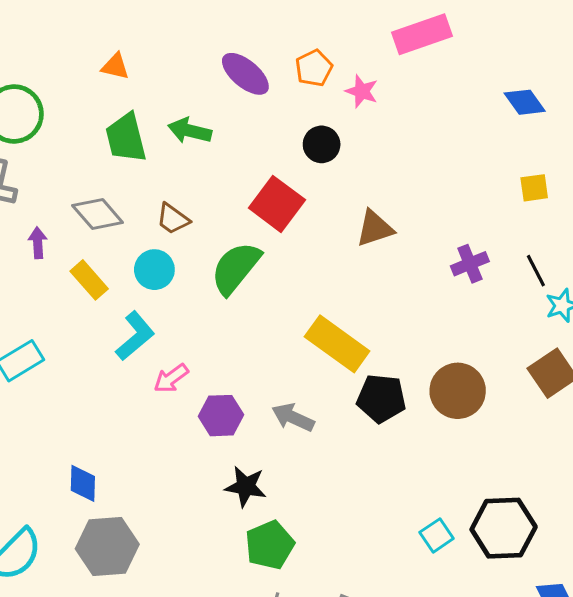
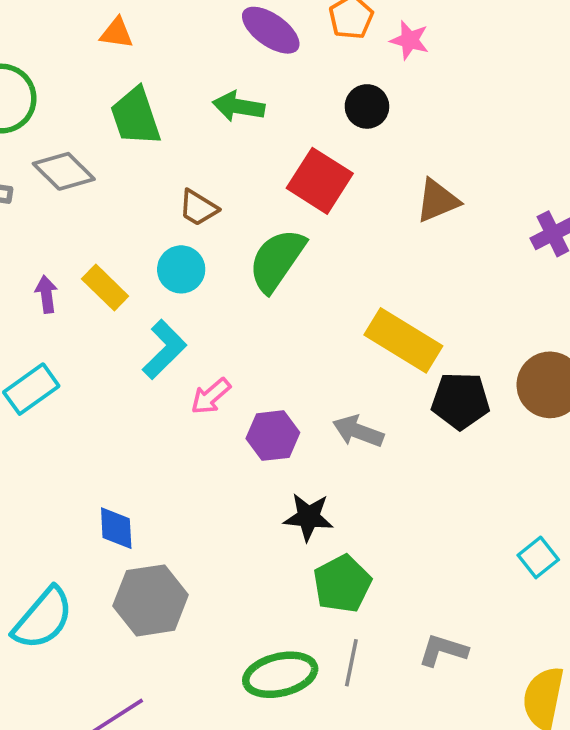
green arrow: (190, 131) -> (239, 106), moved
gray diamond: (98, 214) -> (64, 171), moved
purple arrow: (38, 243) -> (46, 294), moved

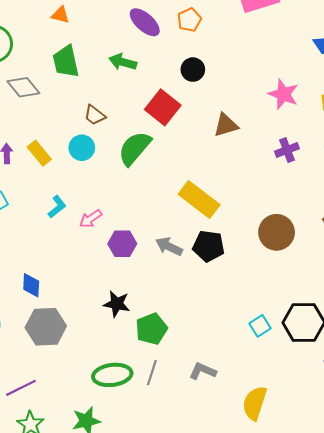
pink star: (410, 40) -> (283, 94), moved, size x1.4
cyan L-shape: (164, 349) -> (57, 207), moved, size x0.7
black pentagon: (461, 401) -> (209, 246), moved
black star: (308, 517) -> (117, 304), moved

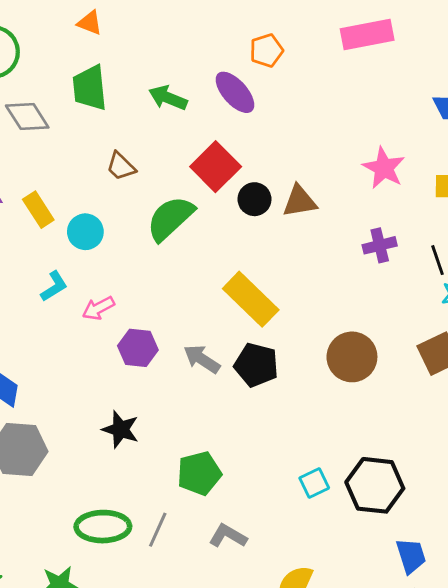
purple ellipse: (145, 22) -> (235, 92), moved
black circle: (193, 70) -> (254, 199), moved
cyan circle: (82, 148) -> (85, 232), moved
green pentagon: (151, 329) -> (199, 473), moved

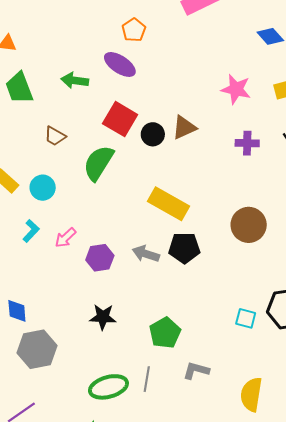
purple cross: (380, 245) -> (247, 143), turned 30
cyan square: (314, 483) -> (246, 318), turned -35

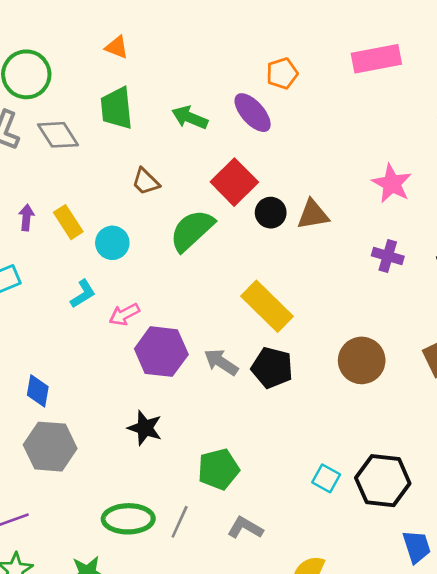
purple hexagon: (100, 258) -> (161, 352), size x1.4

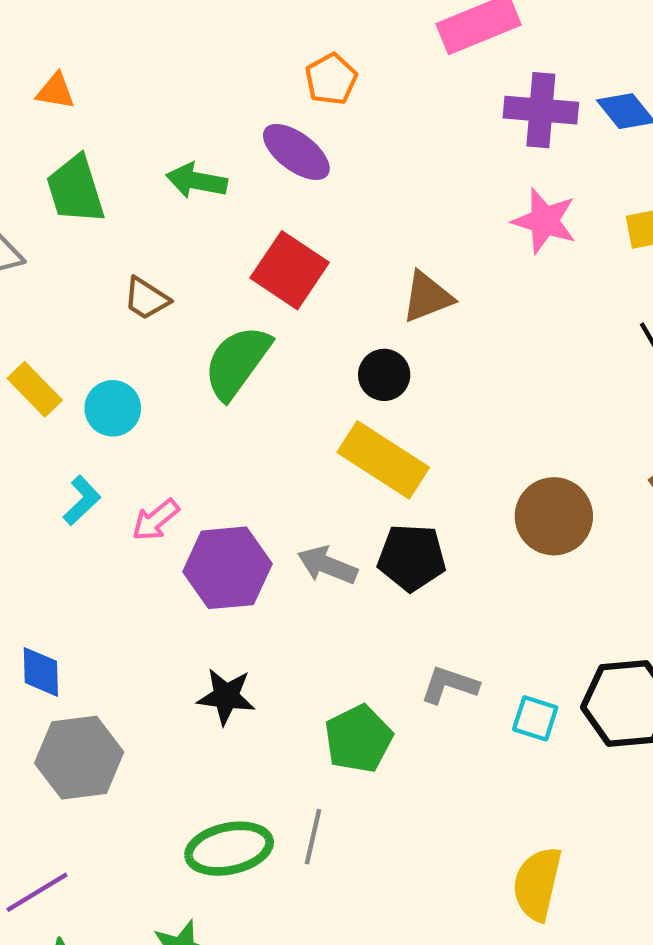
black circle: (271, 213) -> (384, 375), moved
purple cross: (388, 256) -> (541, 110), moved, size x1.4
gray L-shape: (245, 528) -> (449, 685), moved

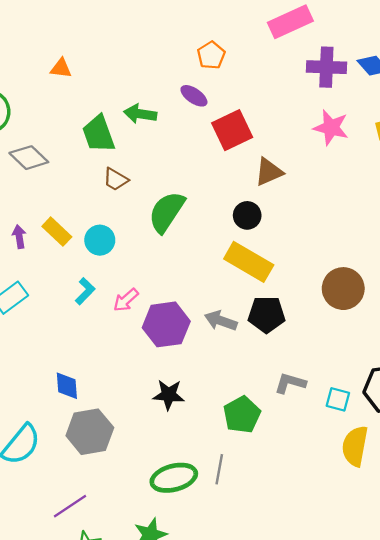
purple ellipse: (296, 152) -> (194, 96), size x0.7
green trapezoid: (75, 190) -> (99, 134), moved
red square: (290, 270) -> (232, 130), moved, turned 33
yellow semicircle: (537, 884) -> (355, 446), moved

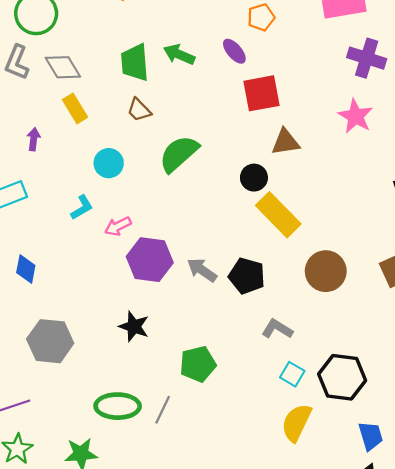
yellow rectangle: (57, 232) -> (75, 108), moved
yellow rectangle: (249, 262) -> (278, 215), moved
gray L-shape: (290, 383) -> (277, 329), moved
blue diamond: (67, 386) -> (26, 269), moved

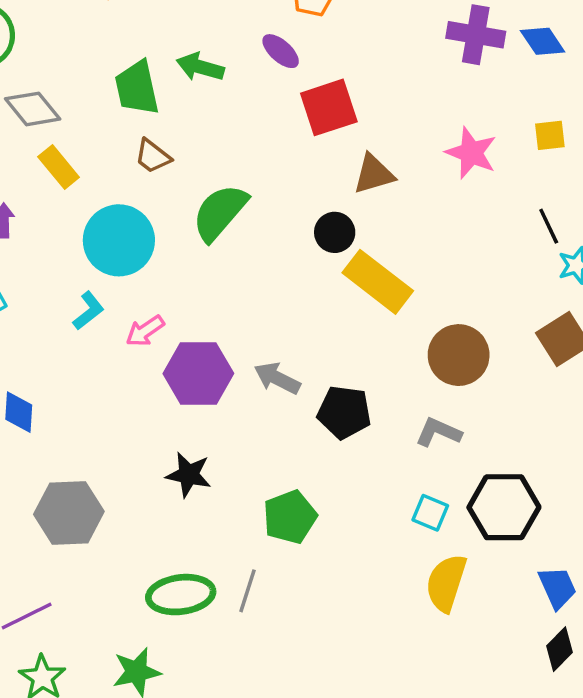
pink star: (355, 116) -> (471, 153), moved
cyan circle: (109, 163) -> (119, 240), size x1.6
black pentagon: (247, 276) -> (344, 412), moved
gray L-shape: (277, 329) -> (438, 432), moved

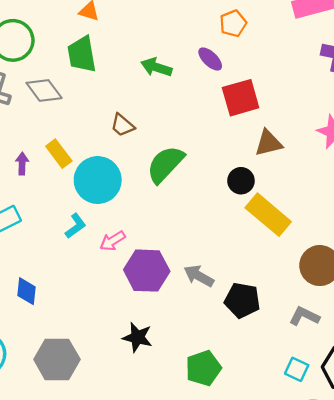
green trapezoid: (137, 88) -> (82, 54), moved
yellow rectangle: (59, 167) -> (59, 154), moved

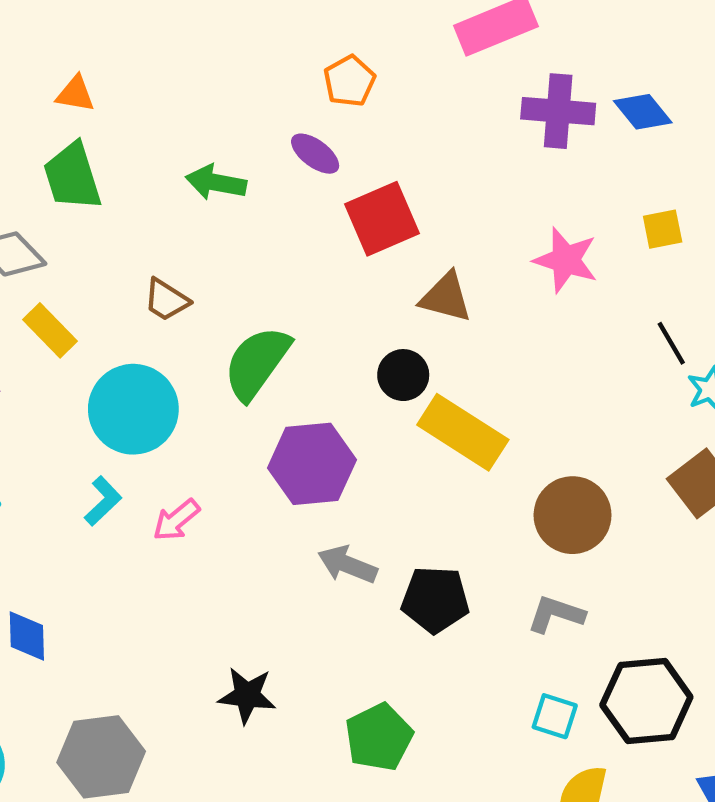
brown triangle: (269, 143) -> (446, 297), turned 36
yellow rectangle: (59, 154) -> (50, 330), moved
purple hexagon: (147, 271) -> (312, 464), moved

